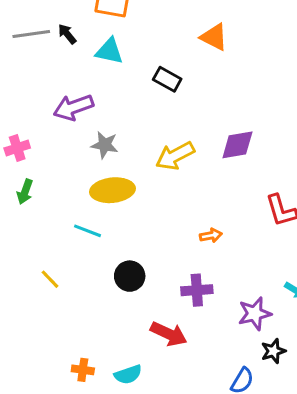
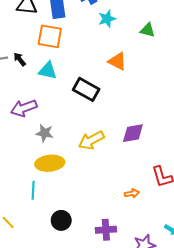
black rectangle: (167, 79) -> (86, 89), size x1.4
cyan line: (87, 231) -> (33, 190), turned 72
orange arrow: (211, 235) -> (132, 193), moved

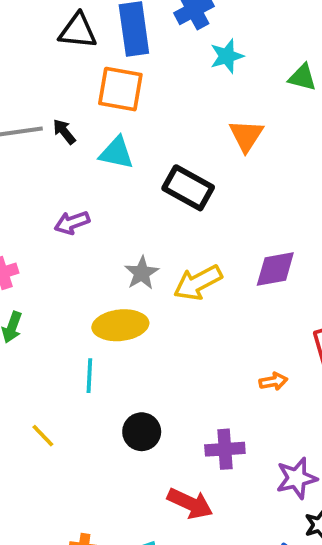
orange triangle: (117, 61) -> (246, 135), turned 36
purple arrow: (24, 108) -> (72, 223), size x0.7
gray star: (45, 133) -> (142, 273), moved, turned 30

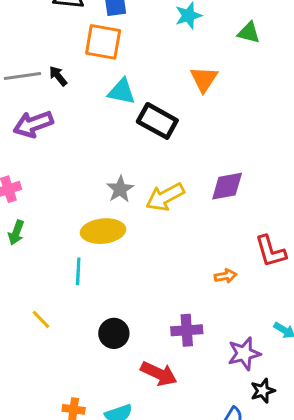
cyan triangle: (117, 153) -> (122, 92), moved
purple arrow: (72, 223) -> (33, 124), moved, size x1.4
black circle: (142, 432) -> (114, 333), moved

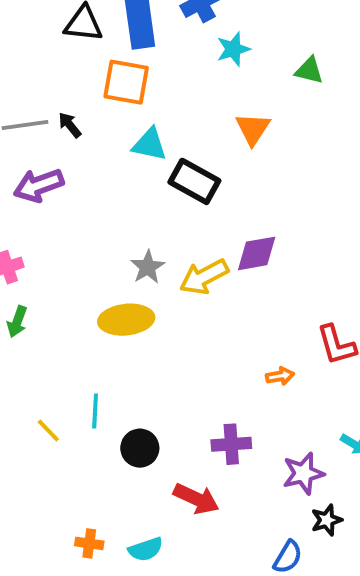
purple diamond: (227, 186) -> (257, 253), moved
cyan line: (78, 271) -> (95, 411), moved

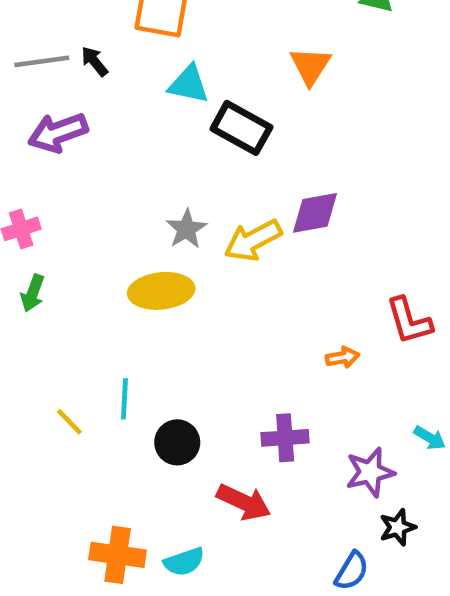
orange cross: (89, 543) -> (118, 555), size x1.6

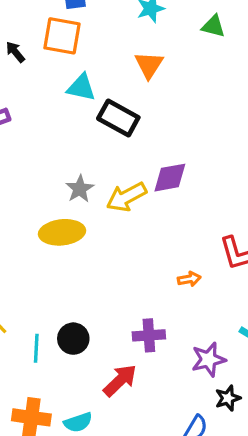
black arrow: (95, 61) -> (15, 52), moved
orange triangle: (310, 66) -> (149, 65), moved
cyan line: (124, 399) -> (36, 348), moved
red arrow: (244, 502) -> (120, 380), turned -69

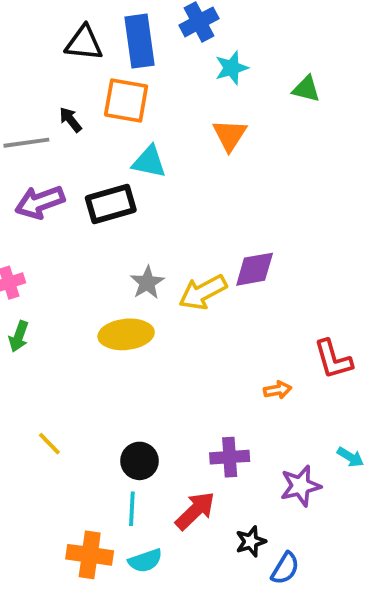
black rectangle: (118, 118) -> (111, 204), moved, turned -45
cyan line: (36, 348) -> (132, 509), moved
black star: (228, 398) -> (251, 541), moved

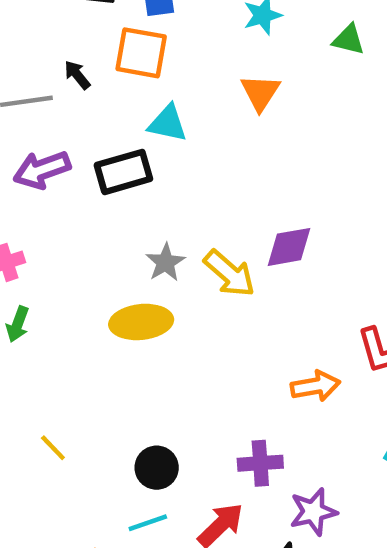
yellow arrow: (203, 292) -> (229, 273), turned -111
orange arrow: (278, 390) -> (315, 386), size x1.5
purple star: (301, 486) -> (313, 512), moved
cyan line: (132, 509) -> (148, 523), turned 68

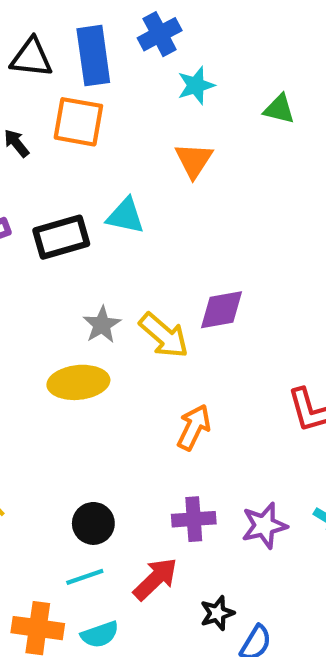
cyan triangle: (168, 123) -> (125, 216), moved
orange arrow: (315, 386) -> (194, 427), moved, turned -54
purple star: (313, 512) -> (264, 526), moved

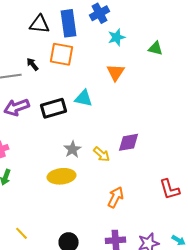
yellow arrow: (164, 335) -> (102, 154), size x0.7

